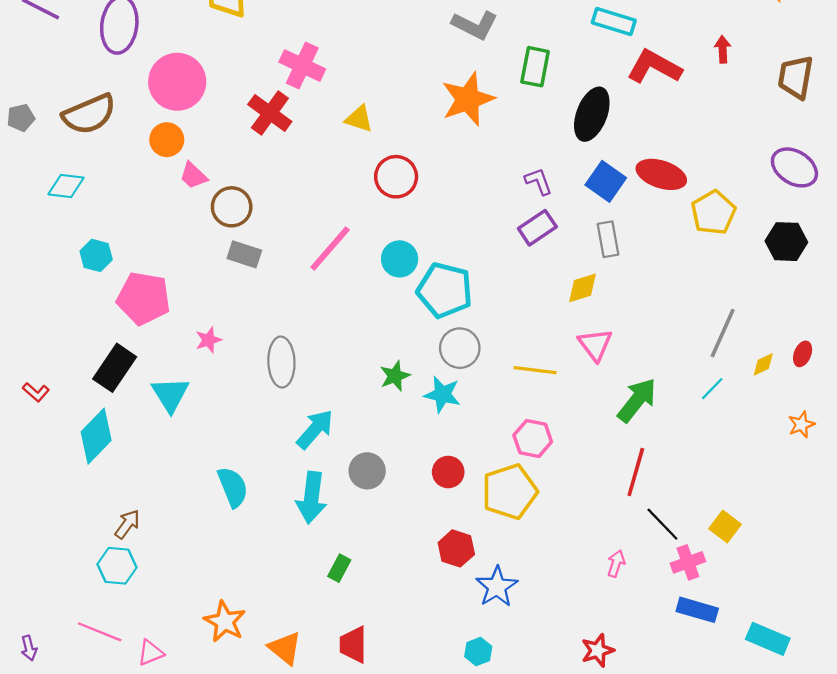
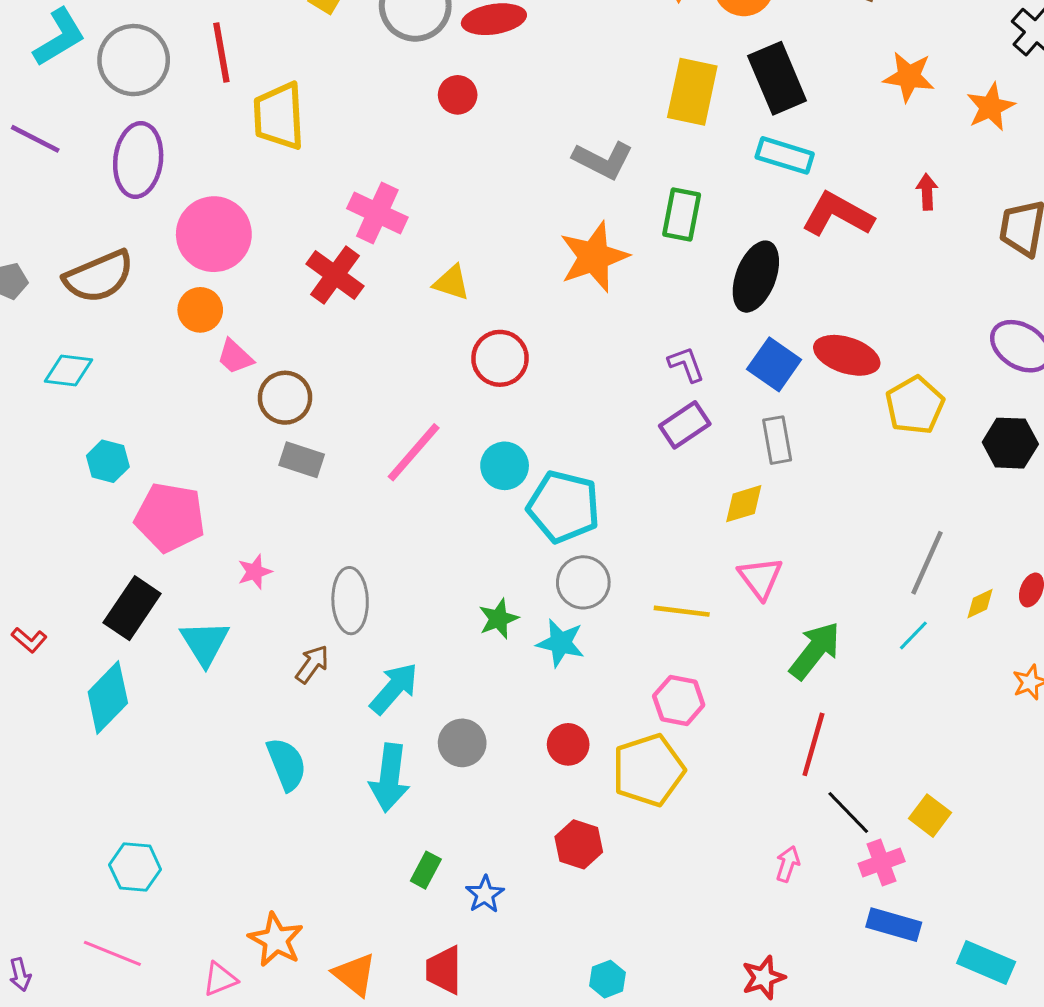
brown arrow: (127, 524) -> (312, 664), moved
blue star: (497, 587) -> (485, 894), moved, size x0.7
pink triangle: (151, 653) -> (220, 979), moved

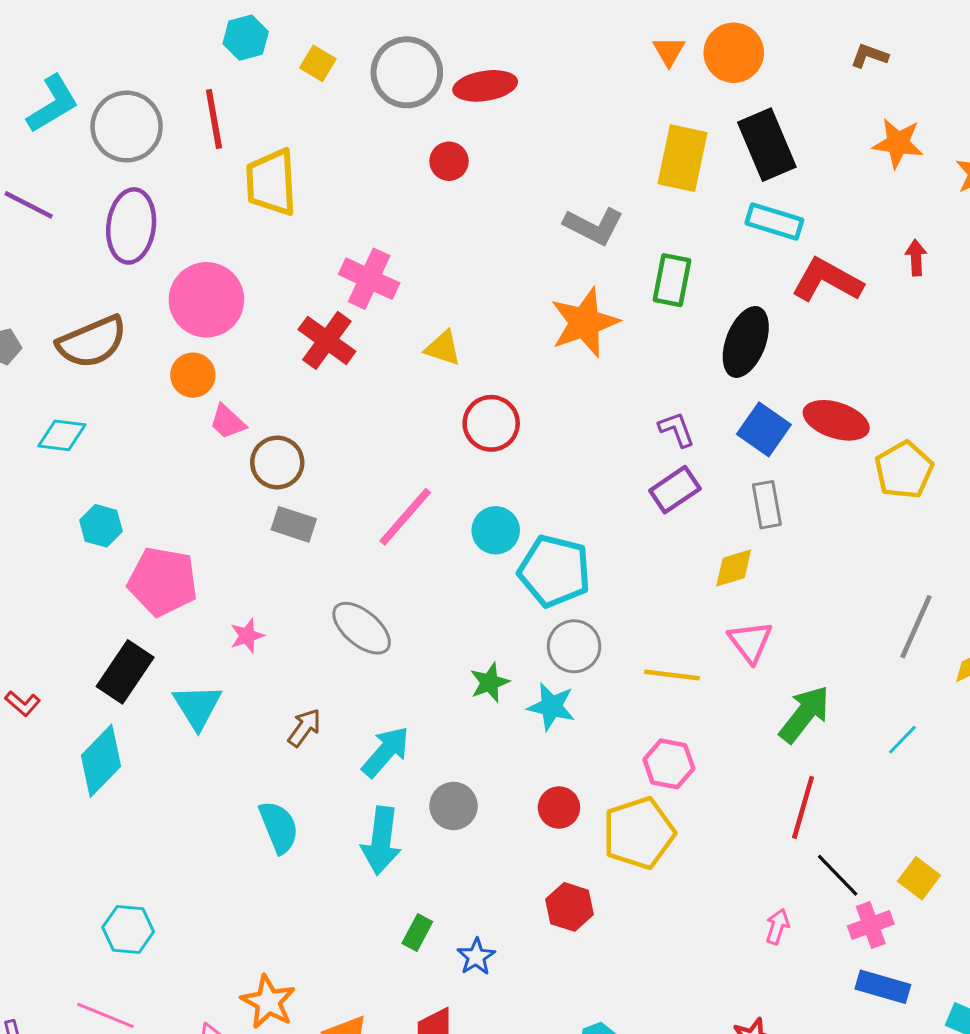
gray ellipse: (350, 601) -> (362, 628), moved, turned -48
cyan line: (913, 635) -> (902, 740), moved

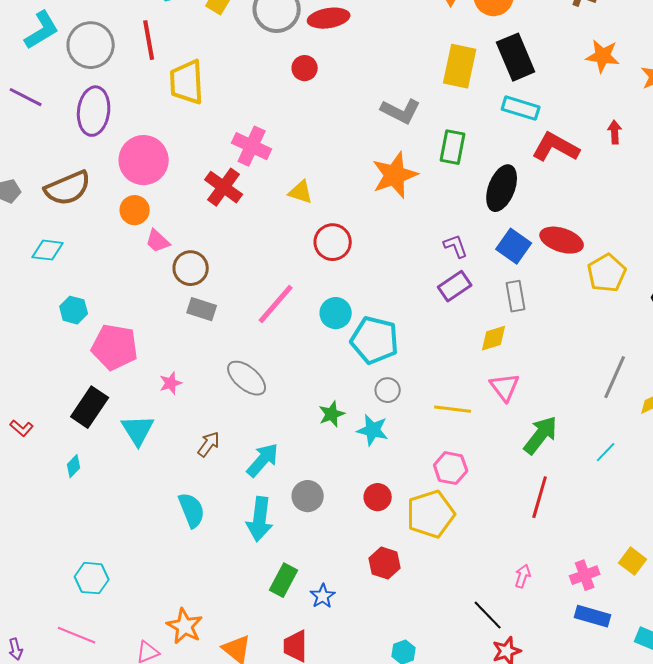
gray circle: (574, 646) -> (388, 390), size x0.7
cyan diamond: (101, 761) -> (74, 466), size x0.5
black line: (838, 875) -> (488, 615), moved
yellow square: (919, 878) -> (633, 561), moved
green rectangle: (417, 933) -> (284, 580), size x1.4

